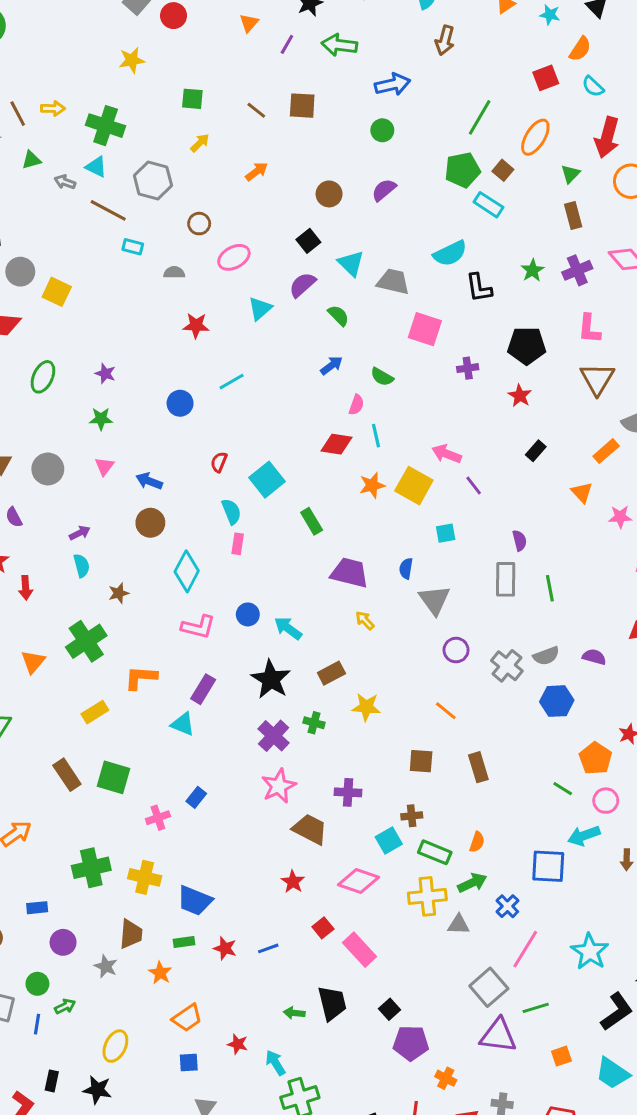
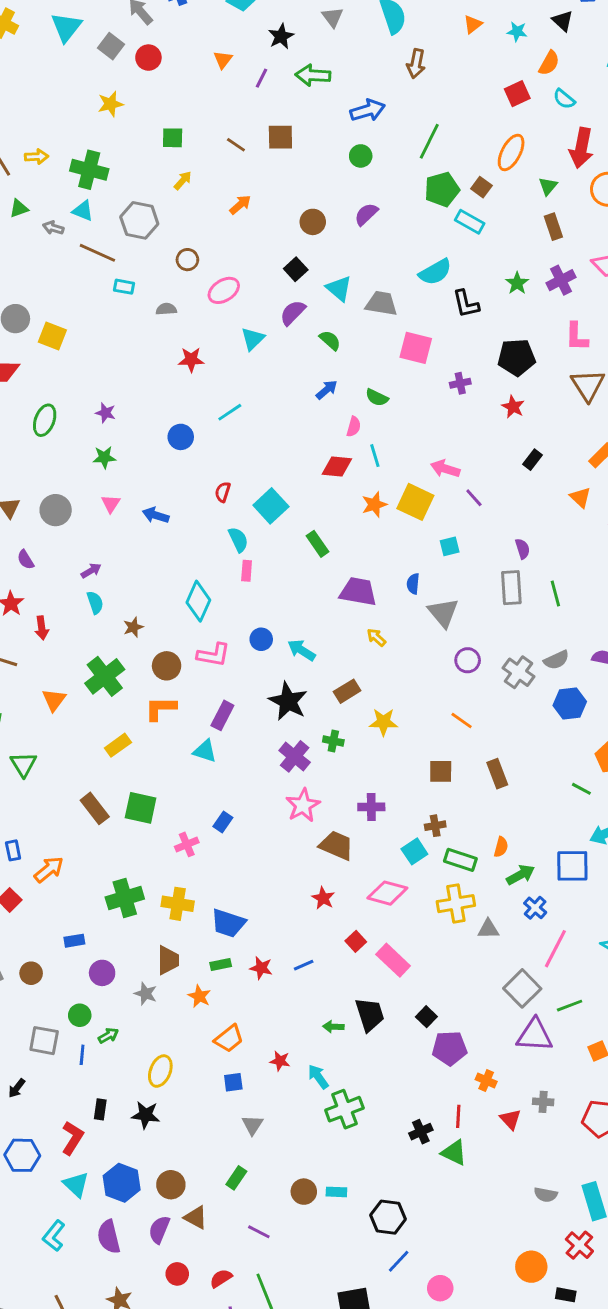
green line: (480, 117) -> (429, 141), moved
brown circle: (150, 523) -> (167, 666), moved
green arrow: (472, 883) -> (521, 875), moved

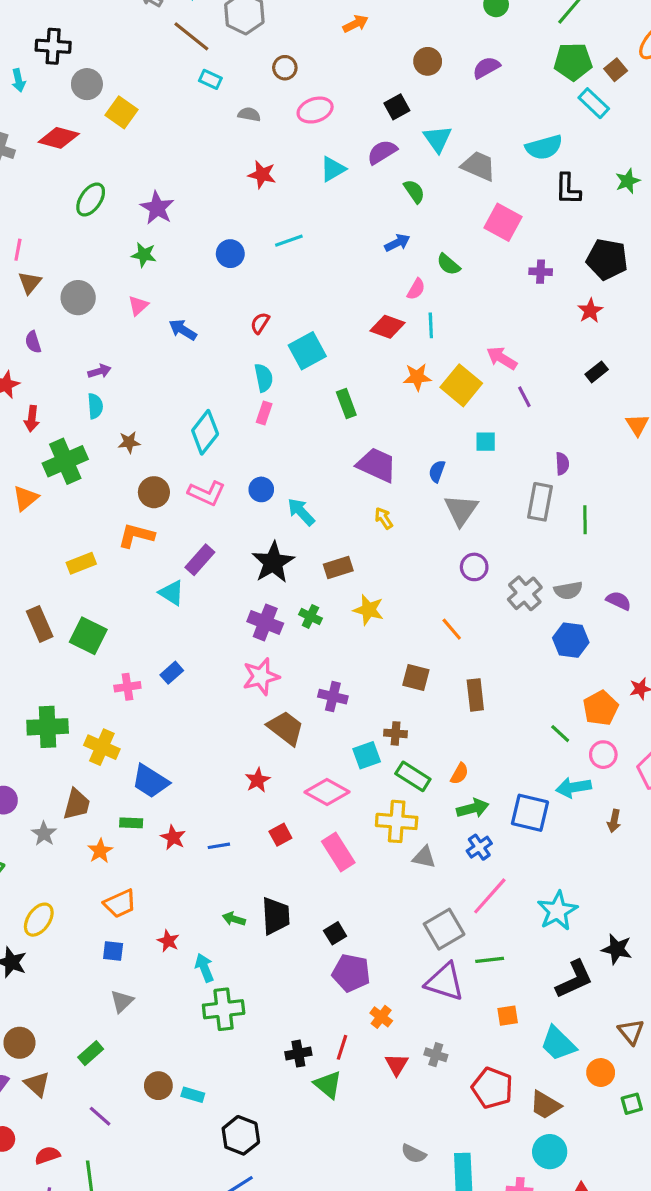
purple star: (106, 413) -> (157, 208), size x1.5
green cross: (105, 676) -> (65, 461), moved
purple cross: (295, 756) -> (265, 622), turned -32
pink rectangle: (393, 960) -> (338, 852), moved

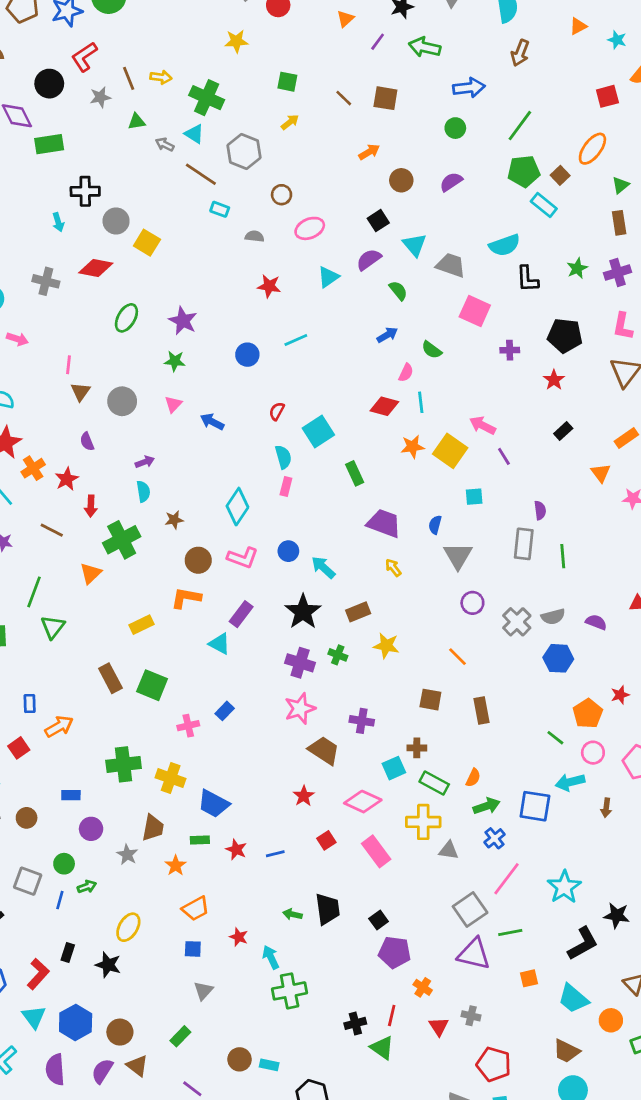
orange arrow: (355, 24) -> (369, 152), moved
red pentagon: (492, 1088) -> (494, 1064), moved

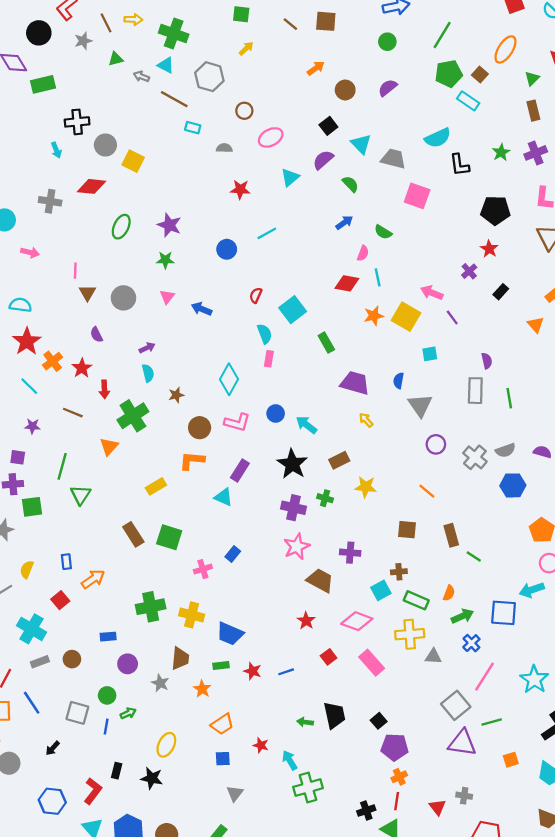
purple cross: (510, 350) -> (469, 271), moved, turned -35
green line: (555, 738) -> (474, 557), moved
orange cross: (423, 987) -> (399, 777), moved, turned 35

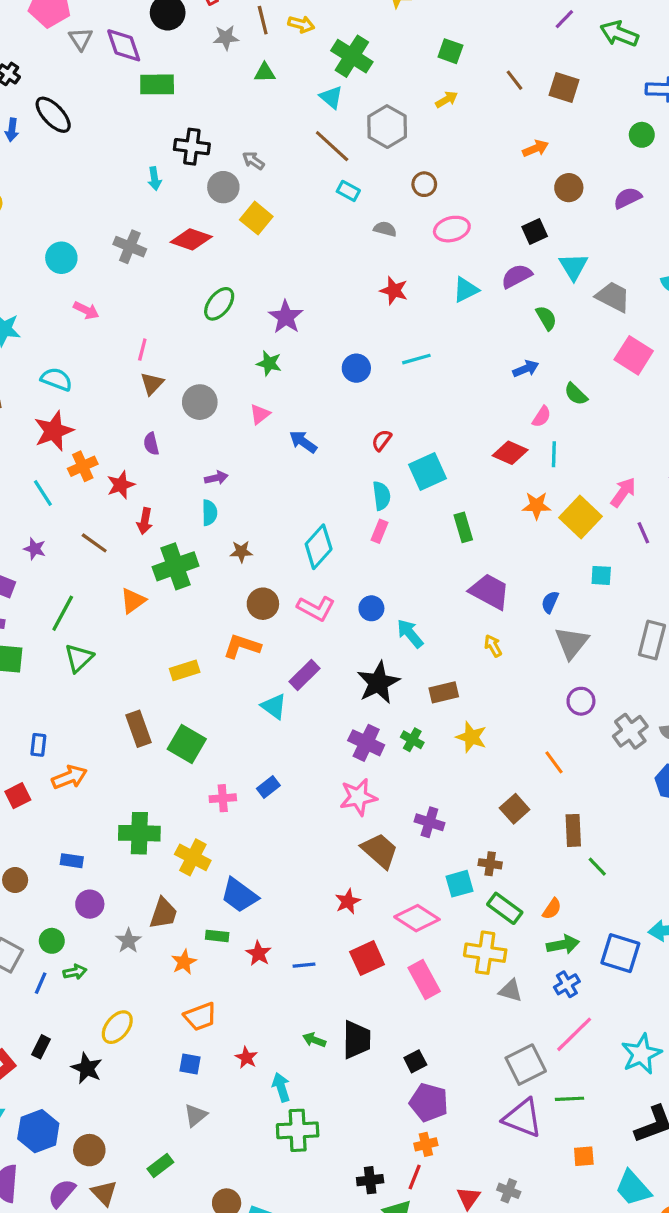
gray arrow: (141, 76) -> (253, 161), moved
pink arrow: (432, 293) -> (623, 492), turned 90
brown square: (407, 530) -> (515, 809), turned 30
red square: (329, 657) -> (367, 958), size x1.5

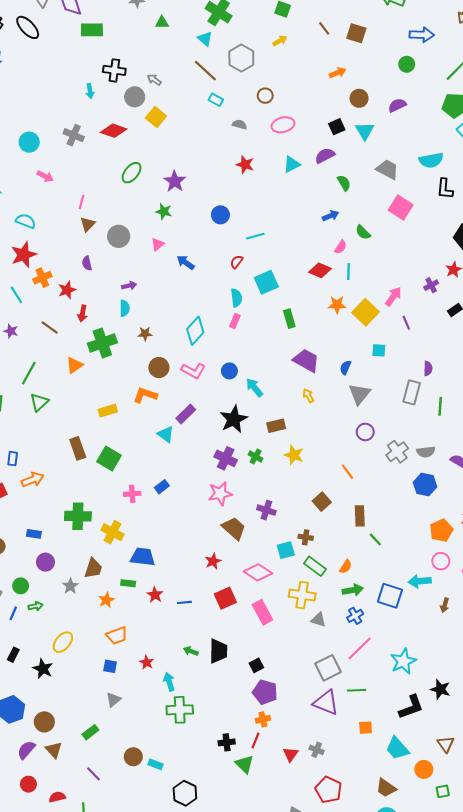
black ellipse: (53, 115) -> (28, 27), moved
cyan triangle: (573, 267) -> (365, 131), moved
cyan line: (416, 359) -> (255, 236), moved
blue trapezoid: (239, 895) -> (143, 557), turned 150

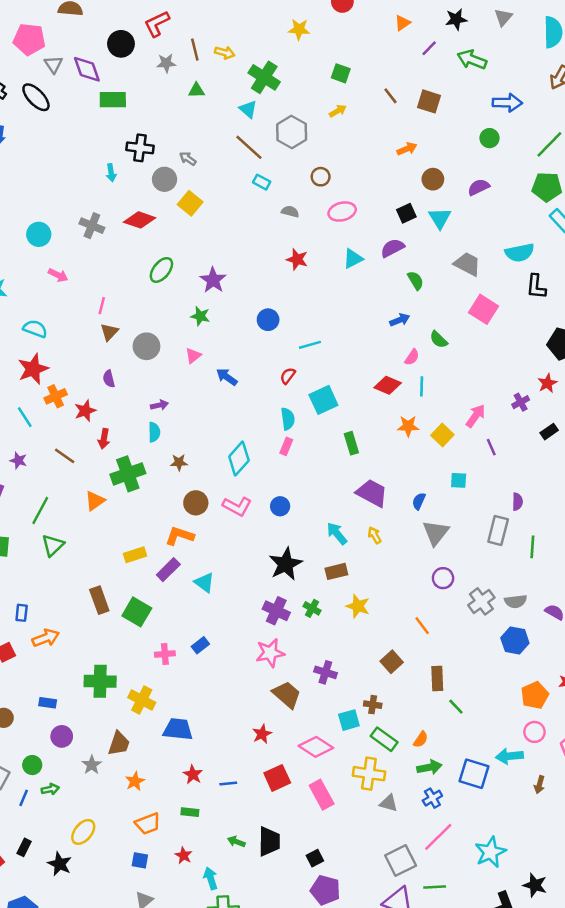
yellow square: (366, 312) -> (442, 435), size x0.7
cyan arrow: (254, 387) -> (337, 534), moved
purple rectangle: (186, 414) -> (168, 570), moved
green rectangle: (128, 583) -> (190, 812), moved

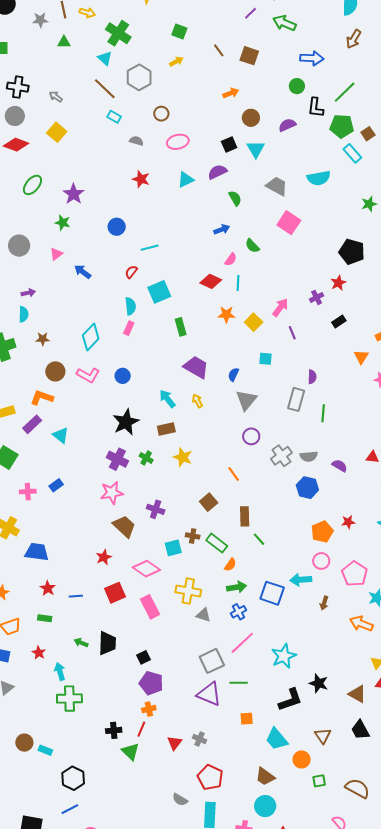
gray circle: (165, 179) -> (15, 116), moved
black L-shape: (536, 287) -> (316, 108), moved
green rectangle: (384, 739) -> (217, 543), moved

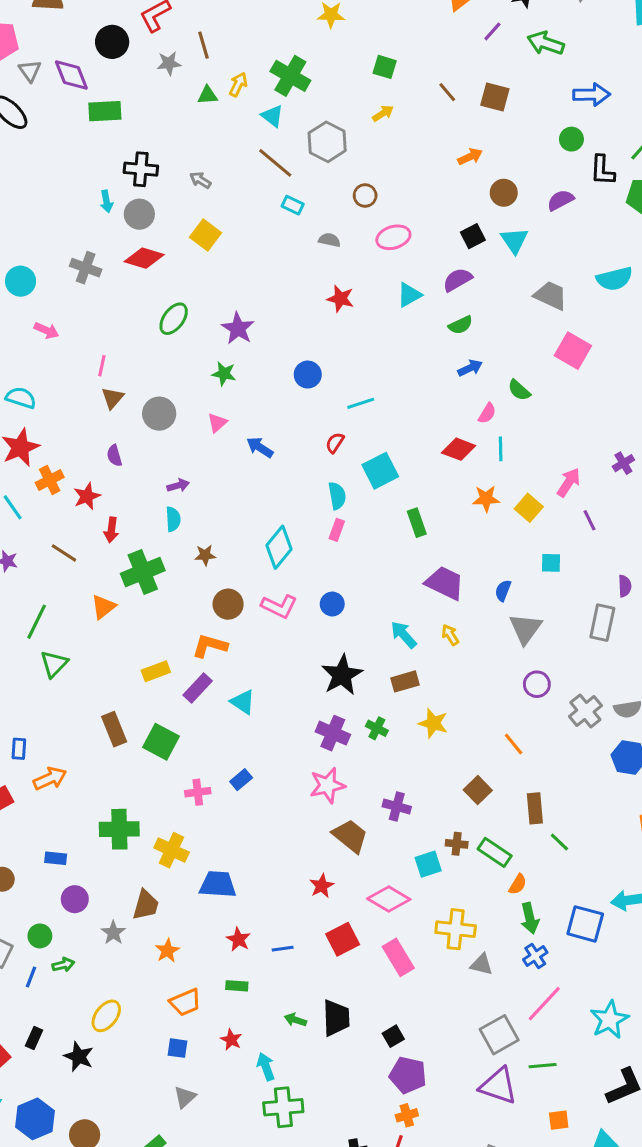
yellow arrow: (87, 13) -> (238, 84), moved, turned -77
green semicircle: (235, 198) -> (461, 325), moved, turned 98
green arrow: (237, 587) -> (530, 918), turned 90

